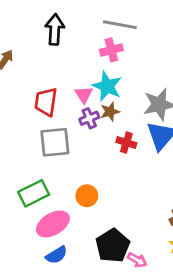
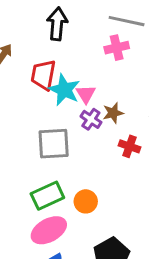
cyan star: (107, 86) -> (64, 90), moved
red trapezoid: (46, 102) -> (43, 75), moved
purple cross: (89, 118) -> (91, 119), turned -36
green rectangle: (34, 193) -> (47, 196), moved

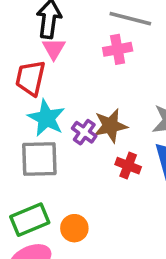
cyan star: (64, 90) -> (46, 118), moved
pink triangle: (86, 94) -> (54, 49), moved
brown star: (113, 113) -> (110, 126), size x1.4

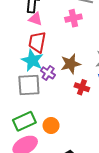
pink triangle: (54, 49) -> (35, 19), turned -40
red trapezoid: (30, 78) -> (37, 42), moved
purple cross: (84, 132) -> (48, 73), moved

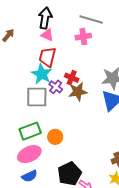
brown star: (71, 64) -> (78, 92), moved
red cross: (82, 87) -> (72, 78), moved

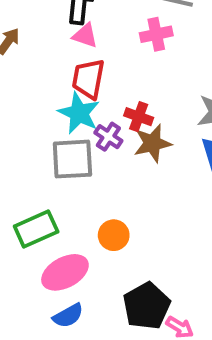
green rectangle: (30, 131) -> (36, 229), moved

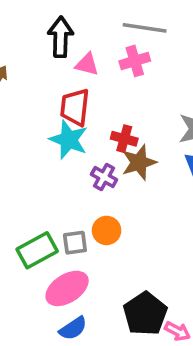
pink triangle: (85, 36) -> (87, 64), moved
purple cross: (108, 137) -> (104, 177), moved
gray square: (72, 159) -> (75, 243), moved, size x0.6
orange circle: (114, 235) -> (107, 230), moved

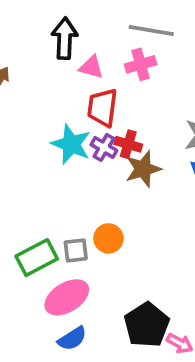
red trapezoid: (75, 107) -> (102, 108), moved
purple cross: (104, 177) -> (104, 147), moved

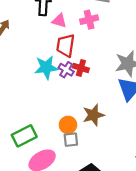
cyan star: (71, 144) -> (46, 67), turned -30
brown star: (143, 169) -> (93, 115), moved
gray square: (76, 250) -> (71, 140), moved

